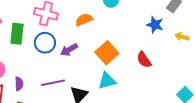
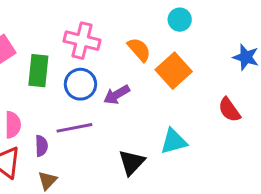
orange semicircle: (84, 20) -> (139, 50), turned 72
orange square: (107, 53) -> (174, 71), moved
purple line: (53, 83) -> (74, 128), moved

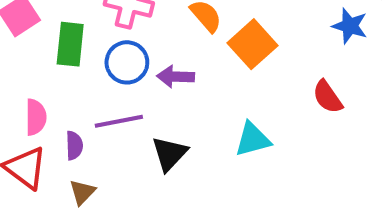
purple arrow: (117, 95) -> (176, 77), turned 32
black triangle: (132, 162) -> (169, 154), moved

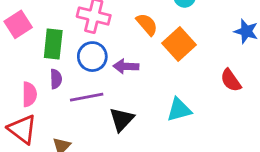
purple semicircle: (74, 145) -> (56, 79), moved

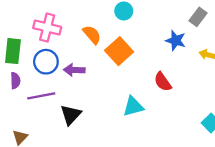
cyan triangle: (179, 110) -> (133, 106), moved

